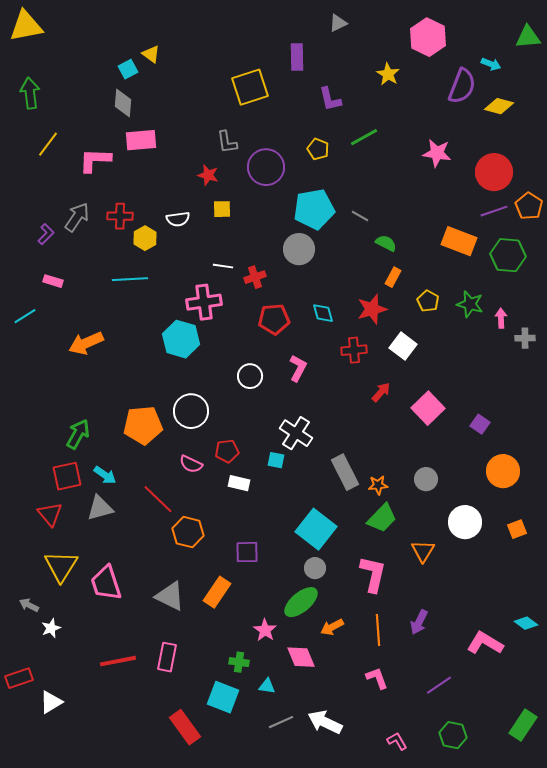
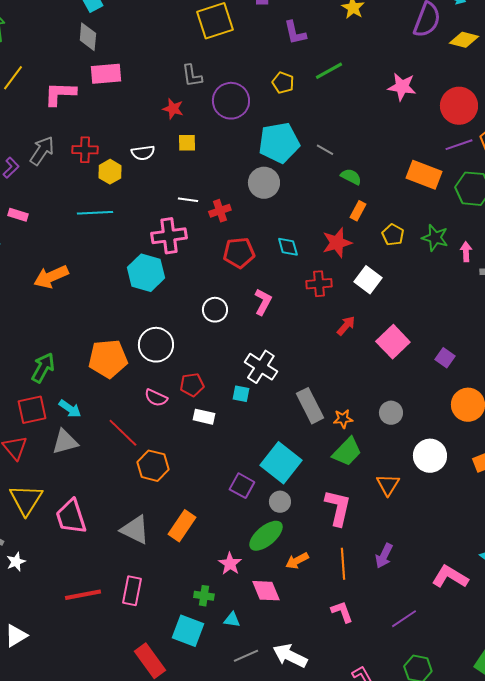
purple square: (247, 552) -> (242, 486), moved, turned 30

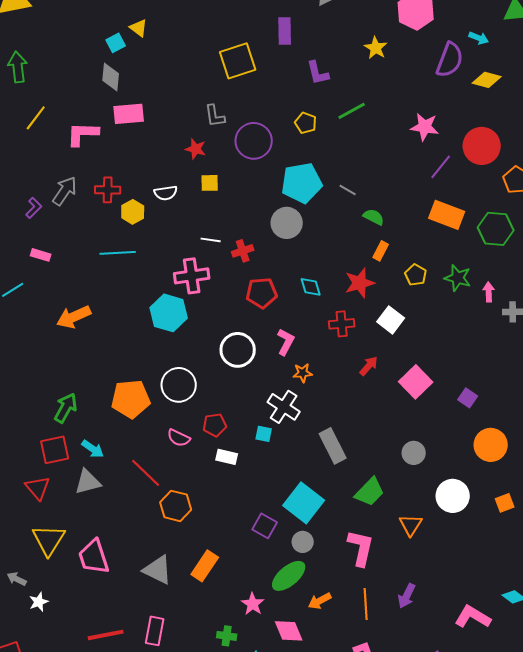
purple line: (459, 145) -> (441, 167), moved, turned -32
white circle: (215, 310) -> (238, 350), size x1.4
orange star: (343, 419) -> (303, 373), moved

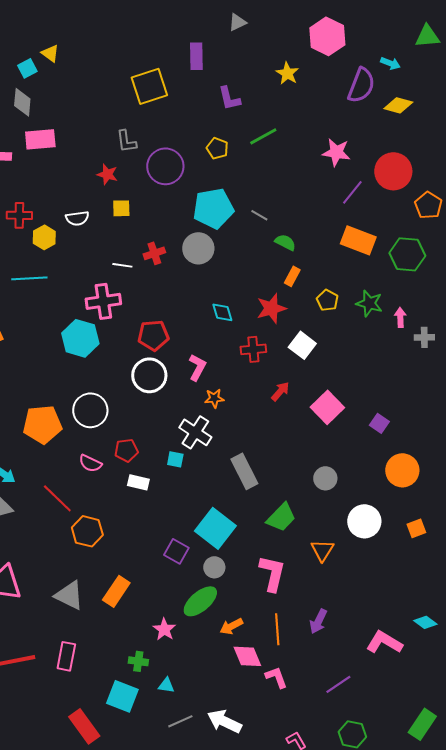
red cross: (243, 251) -> (154, 253), moved
red pentagon: (262, 293) -> (153, 335), moved
pink diamond: (289, 631) -> (247, 656), moved

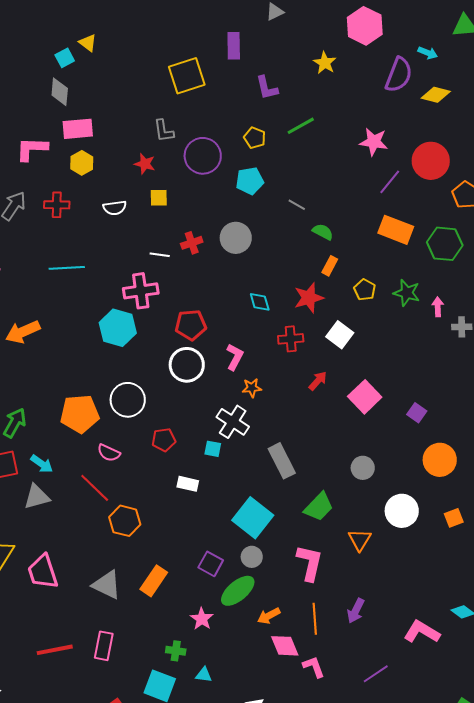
cyan pentagon: (213, 208) -> (250, 181), moved, size x0.7
yellow hexagon: (44, 237) -> (82, 163), moved
pink semicircle: (90, 463) -> (109, 453), moved
white rectangle: (138, 482) -> (188, 484), moved
purple square: (176, 551) -> (211, 564), moved

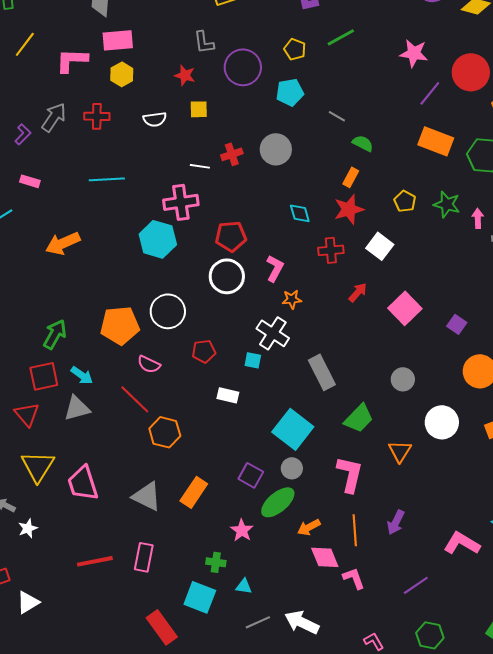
orange rectangle: (330, 266) -> (351, 177), moved

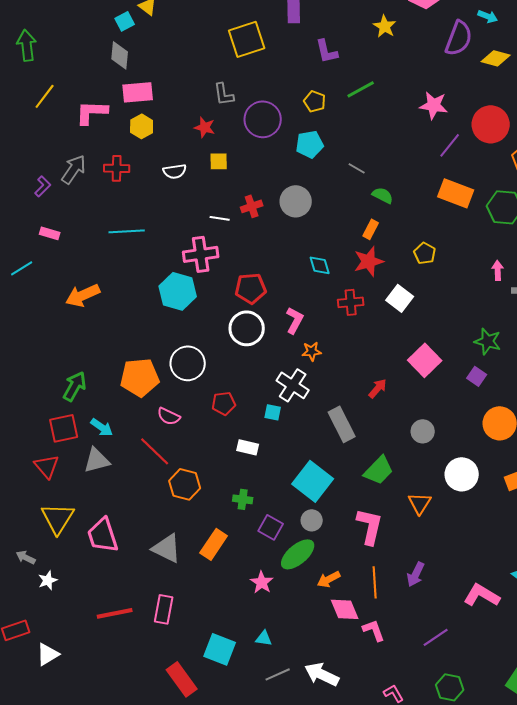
green star: (447, 204) -> (488, 341), moved
red arrow: (358, 292) -> (378, 388), moved
green cross: (216, 562) -> (243, 499), moved

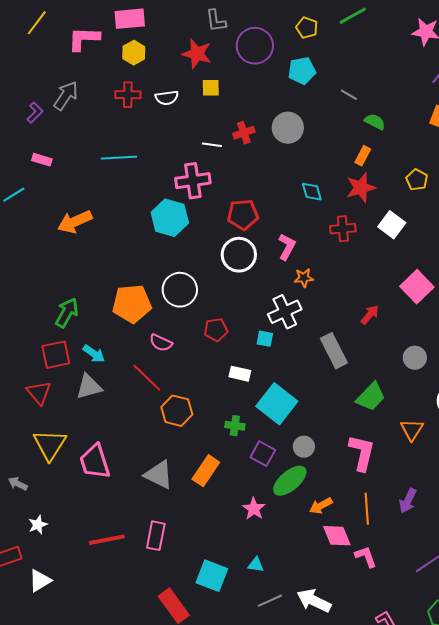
red star: (205, 127) -> (197, 54), size x1.4
red cross: (117, 168) -> (128, 95), moved
white cross: (293, 385) -> (285, 312), turned 32
cyan square: (313, 481) -> (277, 404), moved
white star: (48, 580) -> (38, 525), moved

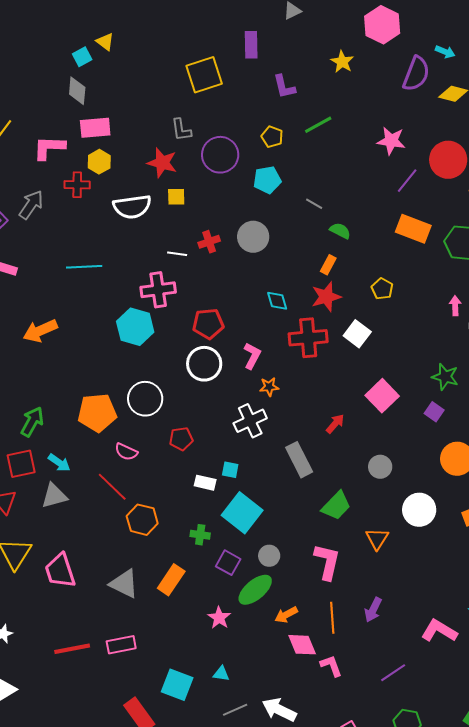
red cross: (128, 95) -> (77, 185), moved
white semicircle: (167, 98) -> (132, 207), size x1.6
red cross: (343, 229) -> (308, 338), size x1.5
cyan square: (265, 339) -> (230, 470), moved
pink rectangle: (156, 536) -> (121, 645), turned 68

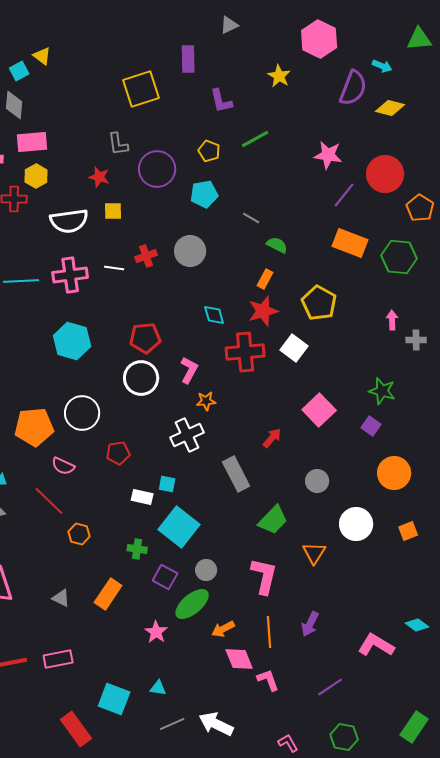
red star: (162, 163) -> (99, 177), size x0.7
yellow pentagon: (382, 289) -> (319, 303), size x1.6
pink cross: (158, 290) -> (70, 275), moved
orange hexagon: (142, 520) -> (79, 534), size x0.7
gray triangle: (124, 584) -> (61, 598), size x0.6

